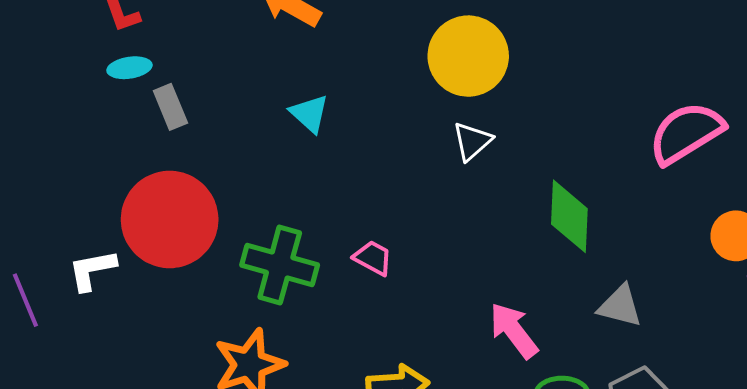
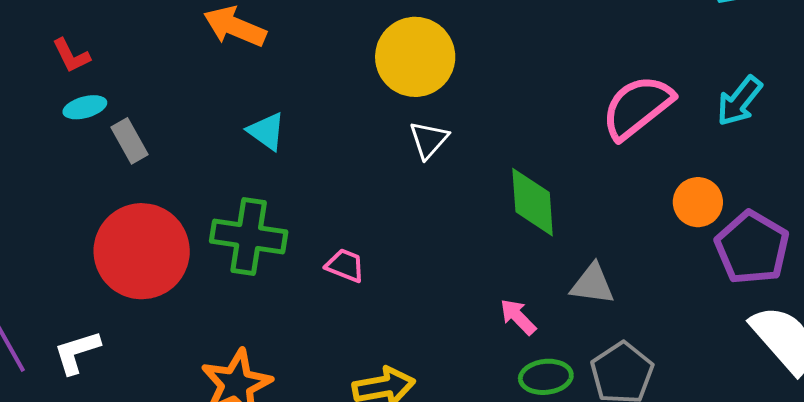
green cross: (280, 265) -> (249, 236), moved
white L-shape: (92, 270) -> (77, 352), moved
pink arrow: (514, 331) -> (518, 317), moved, size x0.7

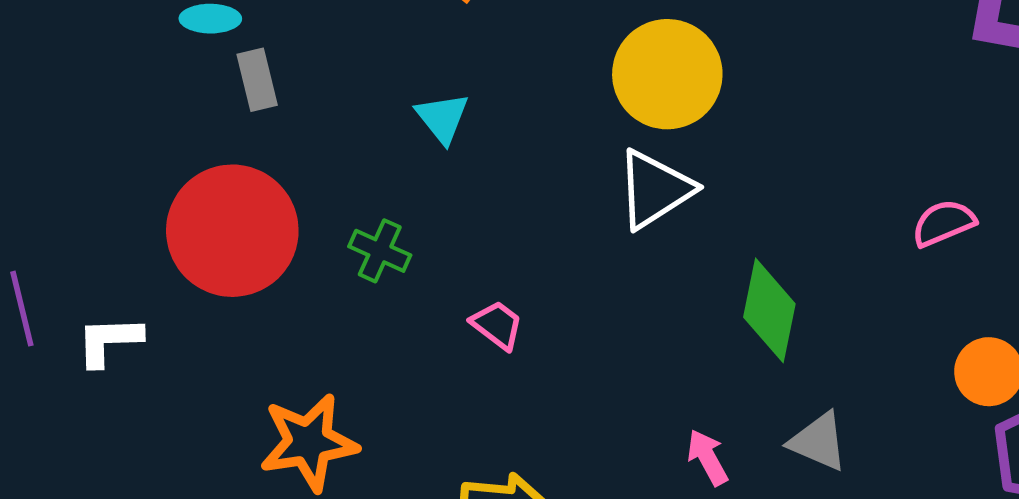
pink semicircle: (637, 107) -> (944, 223), size x0.6
white triangle: (429, 140) -> (655, 189), size x1.5
green cross: (249, 236) -> (380, 251), size x0.6

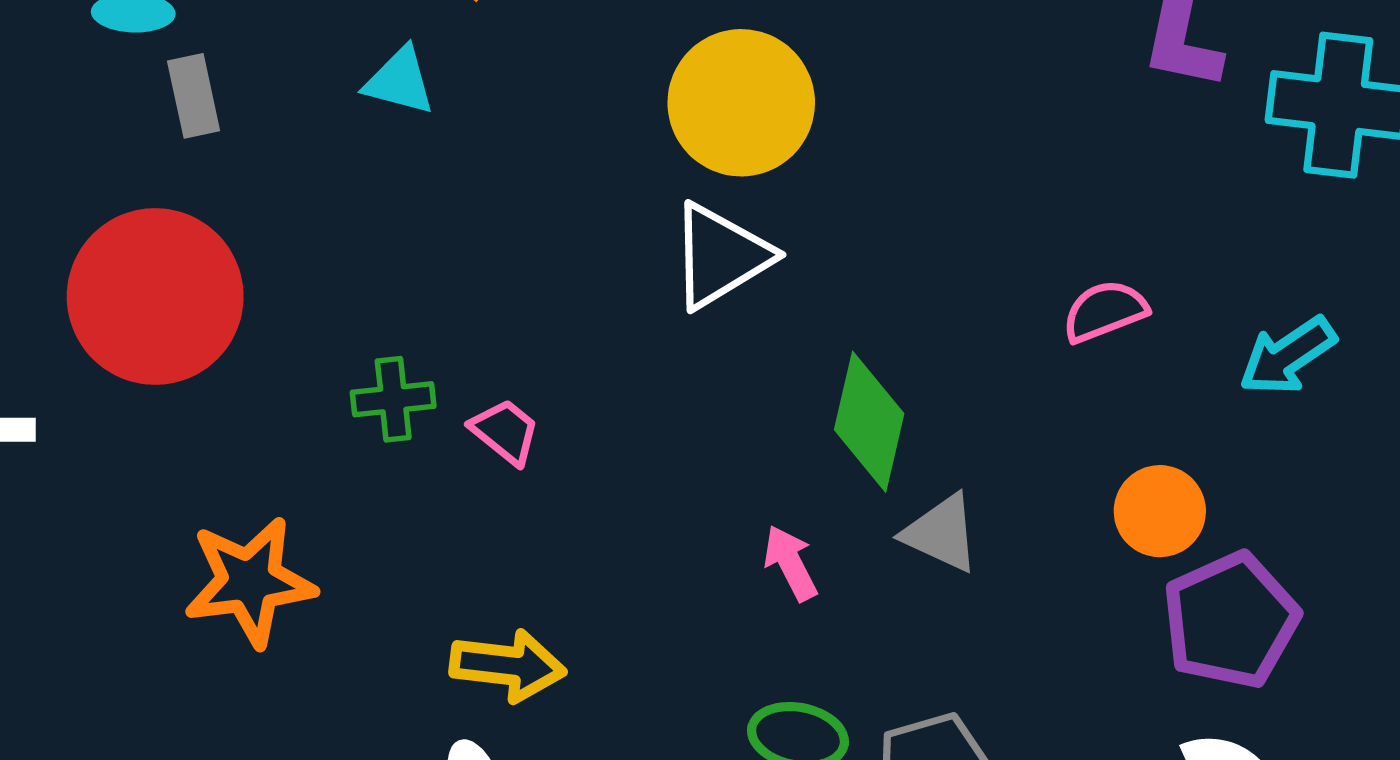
cyan triangle: (442, 118) -> (400, 81), moved, turned -38
green cross: (380, 251) -> (393, 399), moved, turned -32
gray triangle: (818, 442) -> (941, 533), moved
pink arrow: (708, 457) -> (791, 563), moved

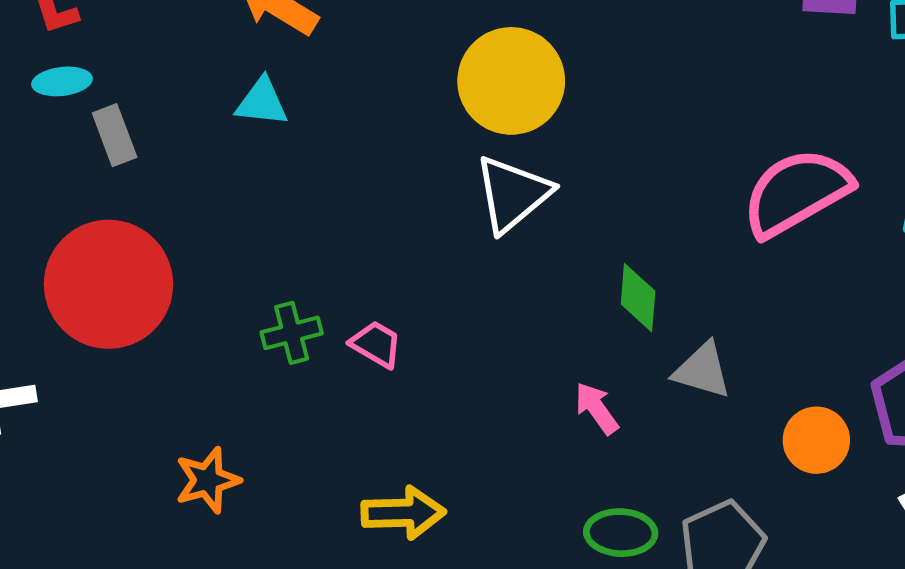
pink semicircle: (1105, 311) -> (796, 192), size x1.8
green diamond: (869, 422) -> (638, 298), size x0.7
orange circle: (1160, 511) -> (816, 440), moved
orange star: (250, 582) -> (208, 480), size x0.7

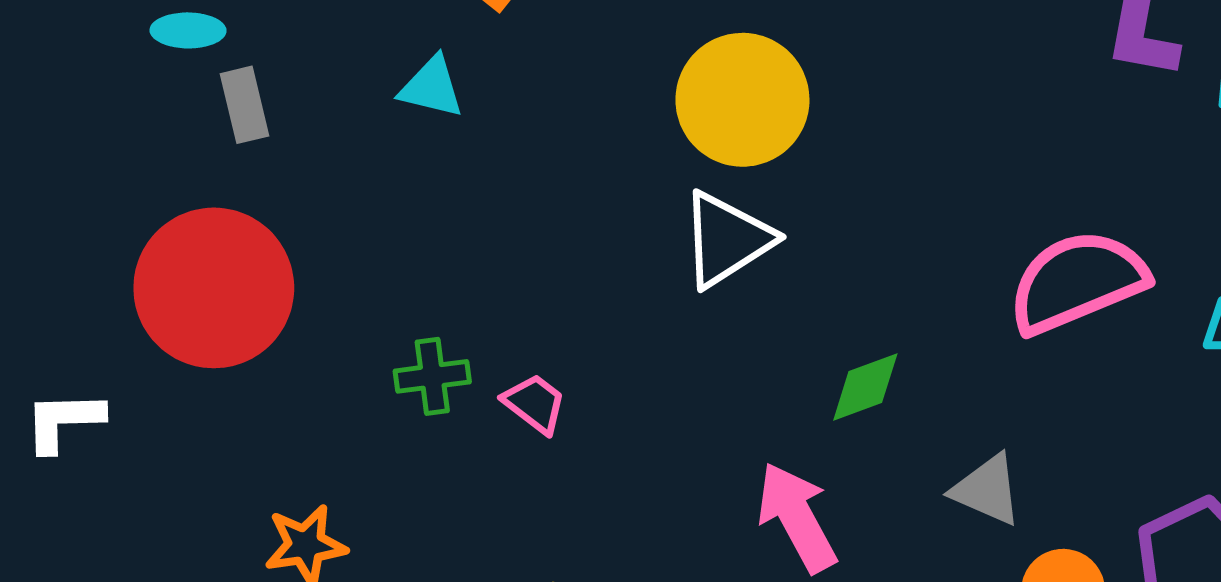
green diamond: (638, 298) -> (865, 387), turned 58
gray triangle: (702, 370) -> (987, 490), moved
pink arrow: (597, 408) -> (797, 517), size x1.6

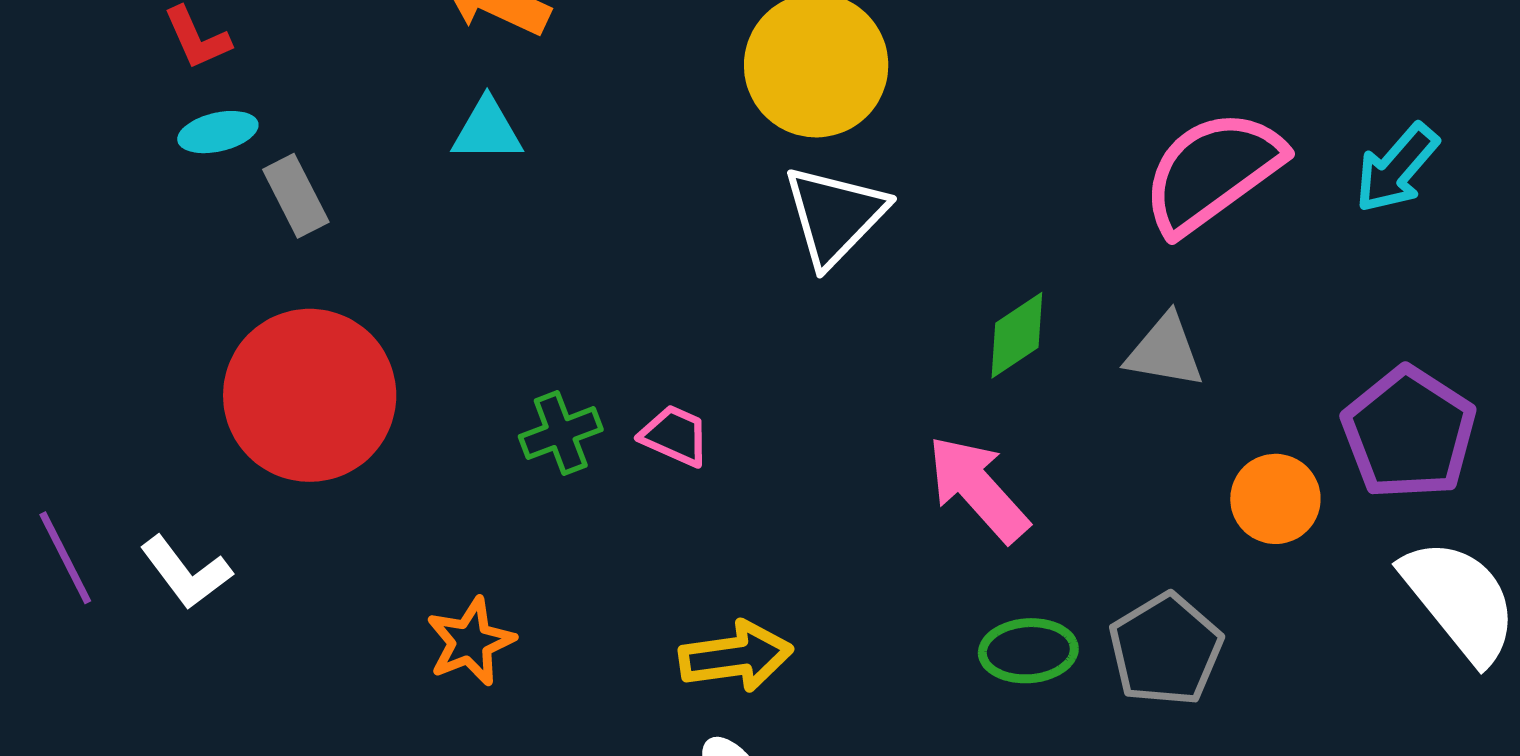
white L-shape: (64, 421) -> (186, 573), turned -112
gray triangle: (987, 490) -> (1165, 351), moved

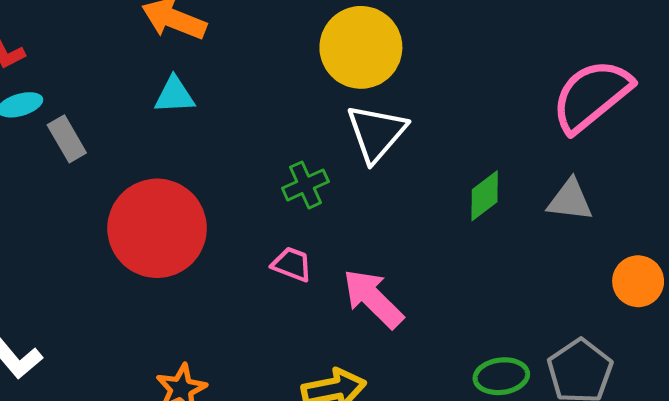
red circle: (310, 395) -> (157, 228), moved
green cross: (561, 433) -> (305, 185), moved
pink arrow: (978, 489) -> (373, 299), moved

